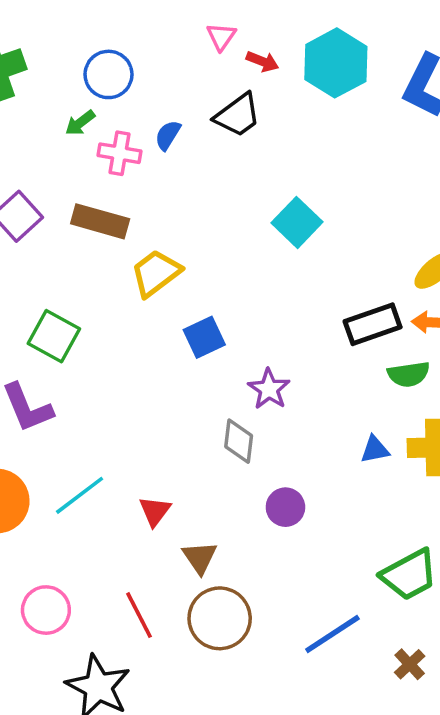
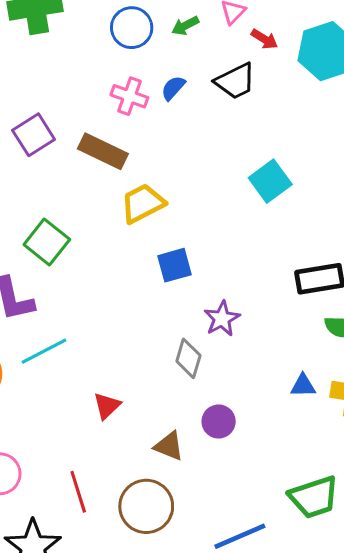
green arrow: (80, 123) -> (185, 26), moved
cyan line: (80, 495) -> (44, 351), moved
brown triangle: (200, 558) -> (169, 446), moved, turned -44

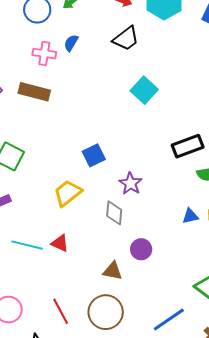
black trapezoid: (235, 81) -> (126, 39), moved
yellow trapezoid: (143, 203) -> (68, 193), moved
cyan line: (44, 351) -> (27, 245), moved, turned 52
red triangle: (107, 406) -> (60, 243), moved, turned -42

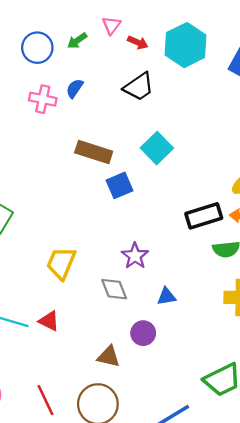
brown rectangle: (34, 92) -> (94, 152), moved
blue square: (94, 155) -> (120, 185), moved
yellow trapezoid: (68, 193) -> (61, 263), turned -32
gray diamond: (114, 213) -> (114, 289), turned -30
blue triangle: (190, 216) -> (166, 296), moved

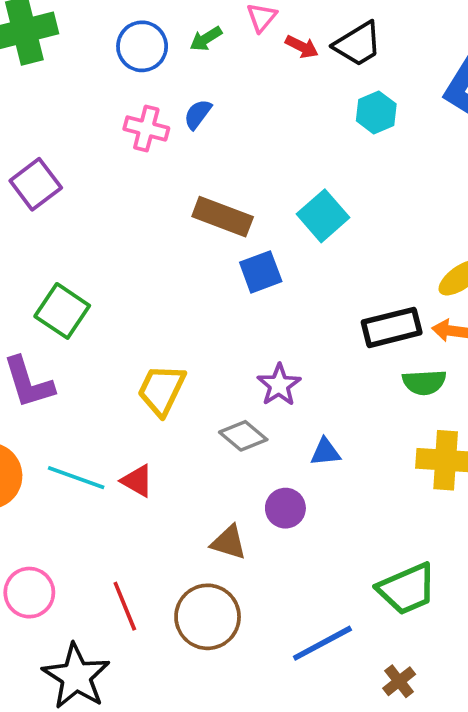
cyan hexagon: (186, 45) -> (376, 112), moved, size x0.6
black trapezoid: (139, 87) -> (358, 44), moved
gray diamond: (114, 289) -> (243, 436), turned -32

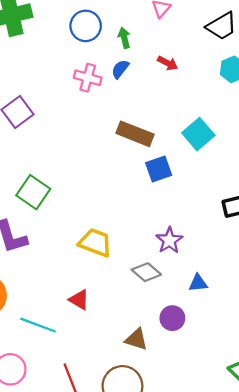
green arrow: (206, 39) -> (124, 38), moved, turned 108
red arrow: (302, 47) -> (168, 63), moved
yellow trapezoid: (162, 390) -> (95, 243), turned 84
cyan line: (76, 478) -> (38, 325), moved

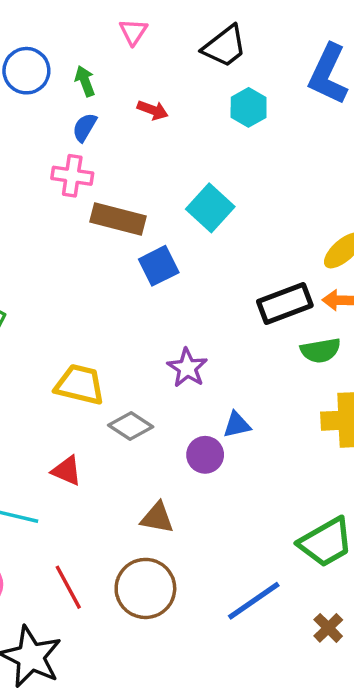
pink cross: (88, 78) -> (72, 176), moved
gray diamond: (146, 272) -> (131, 426), moved
purple circle: (172, 318) -> (205, 455), moved

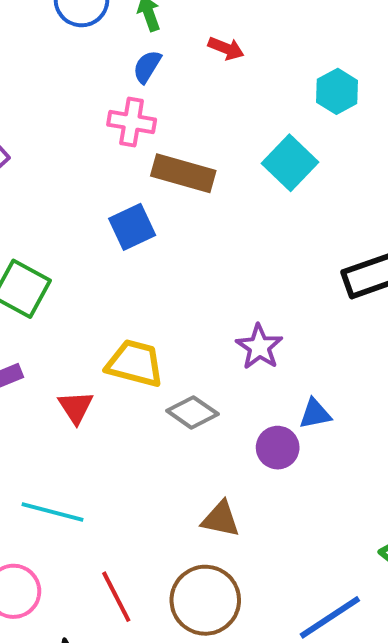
cyan hexagon: (249, 107) -> (337, 91), moved
blue square: (159, 266) -> (132, 227), moved
red triangle: (67, 471) -> (76, 407), moved, turned 32

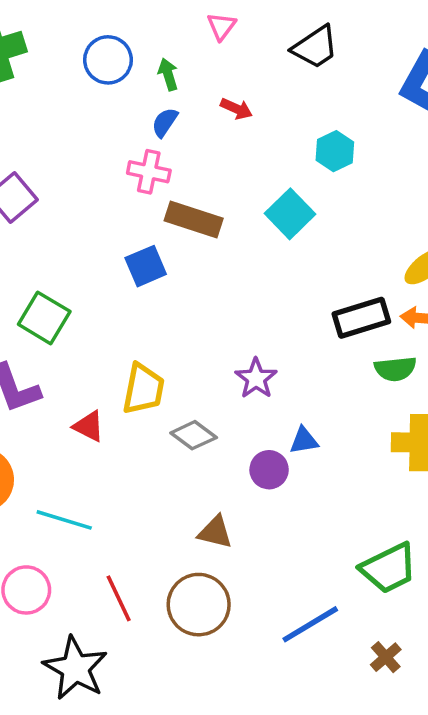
yellow trapezoid: (135, 363) -> (143, 389), turned 84
red triangle: (76, 407) -> (89, 426), turned -32

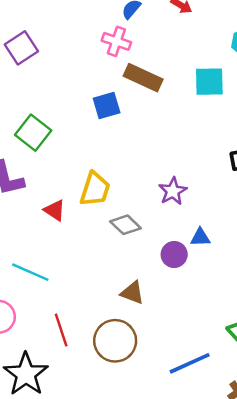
cyan square: (290, 214) -> (209, 82), turned 36

